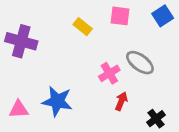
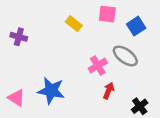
blue square: (163, 16) -> (136, 26), moved
purple cross: (21, 41) -> (19, 37), size x0.6
pink triangle: (19, 109) -> (16, 98), turned 36

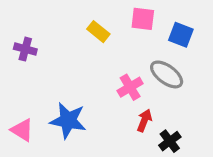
blue square: (136, 26) -> (181, 35), turned -36
black cross: (140, 106) -> (170, 141), moved

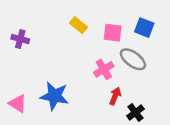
pink square: (143, 19) -> (113, 33), moved

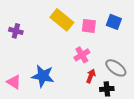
yellow rectangle: (78, 25) -> (62, 20), size x1.6
gray ellipse: (133, 59) -> (116, 68), moved
black cross: (135, 112) -> (107, 89), turned 32

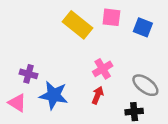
pink square: (89, 26) -> (111, 17), moved
purple cross: (16, 31) -> (29, 74), moved
red arrow: (91, 76) -> (98, 95), moved

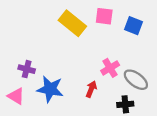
pink cross: (103, 69) -> (110, 68), moved

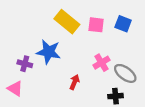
pink square: (104, 16) -> (96, 25), moved
blue star: (50, 89) -> (49, 52), moved
red arrow: (91, 89) -> (74, 82), moved

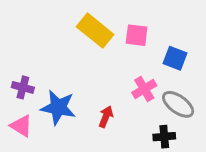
blue square: (123, 24) -> (175, 58), moved
blue star: (49, 52) -> (58, 107), moved
purple cross: (25, 64) -> (23, 87), moved

